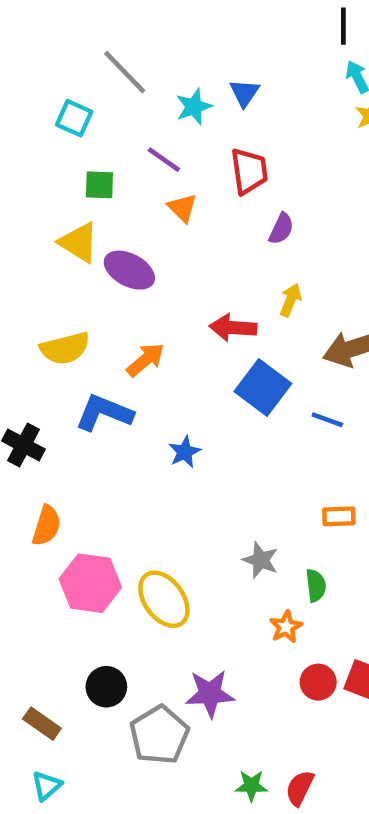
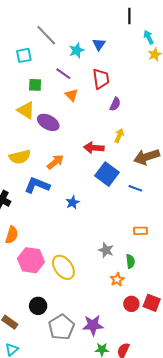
black line: (343, 26) -> (129, 16), moved
cyan square: (74, 118) -> (24, 55), turned -35
purple star: (210, 694) -> (93, 325), moved

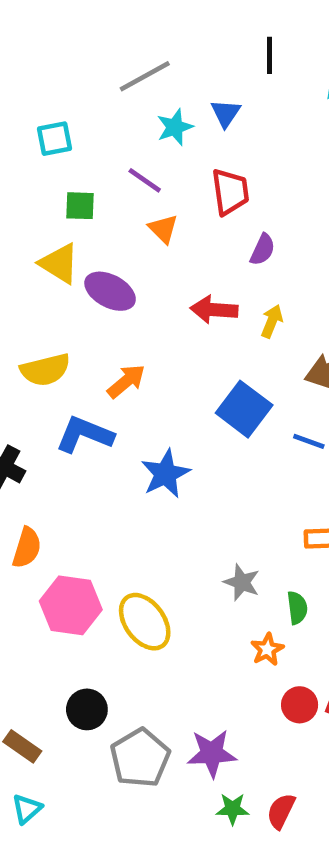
black line: (129, 16) -> (269, 55), moved
gray line: (46, 35) -> (145, 76), moved, turned -75
red arrow: (94, 148) -> (214, 310), moved
blue star: (73, 202) -> (165, 474), size x1.5

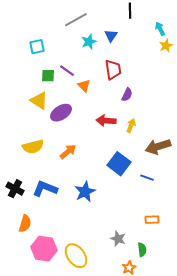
purple line: (145, 180) -> (67, 71), moved
purple ellipse: (110, 291) -> (61, 113), turned -60
blue L-shape: (85, 434) -> (45, 189), moved

